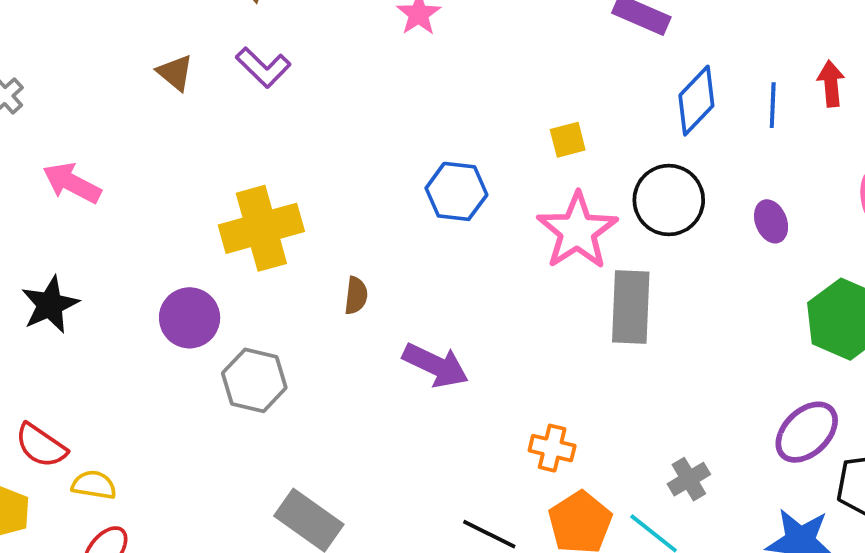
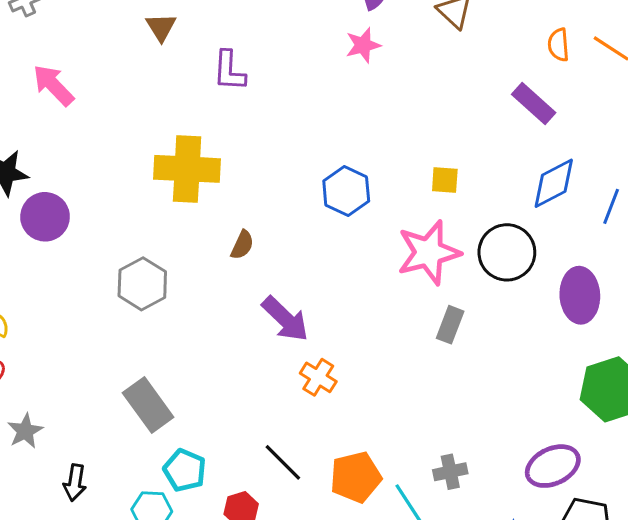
purple L-shape: (263, 67) -> (229, 71), moved, turned 30
purple ellipse: (771, 221) -> (580, 295), size x1.6
gray rectangle: (631, 307) -> (450, 325), size x0.6
purple circle: (190, 318) -> (45, 217), moved
orange cross: (552, 448) -> (318, 377), moved

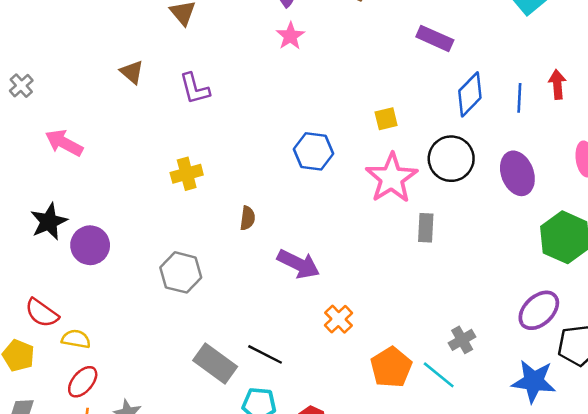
yellow cross: (187, 169) -> (187, 174), size x0.6
orange cross: (318, 377) -> (338, 319), moved, turned 32
black line: (283, 462) -> (265, 354), moved

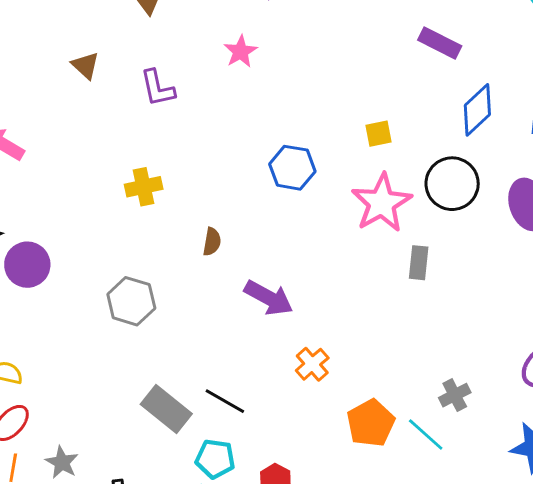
pink star: (290, 36) -> (241, 52), moved

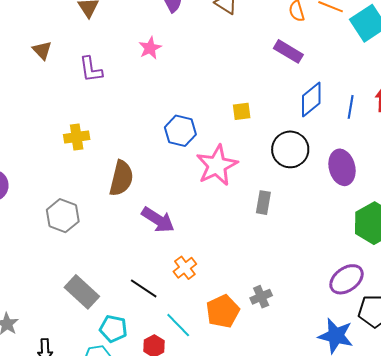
pink star: (382, 203) -> (217, 165), moved
brown semicircle: (212, 242) -> (121, 178), size x1.8
gray cross: (455, 395) -> (261, 297), moved
black line: (225, 401) -> (144, 288), moved
cyan line: (426, 434) -> (178, 325), moved

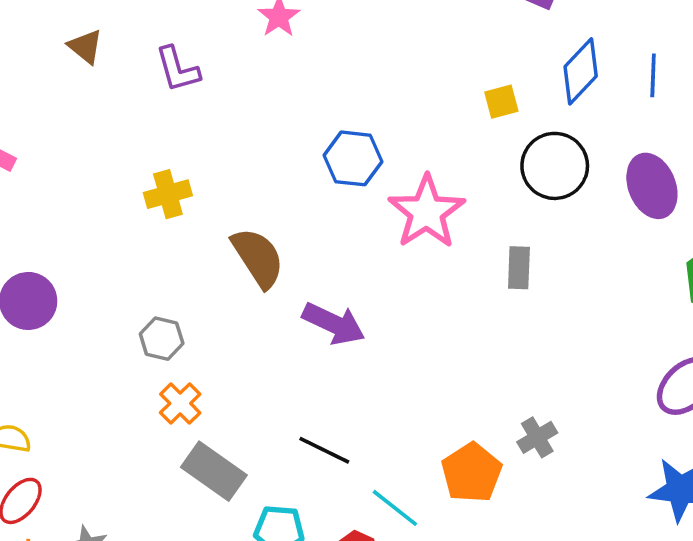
yellow square: (242, 111) -> (501, 102), moved
brown semicircle: (121, 178) -> (258, 258), turned -39
gray hexagon: (63, 216) -> (162, 339), size x0.7
orange cross: (185, 268) -> (180, 403), moved

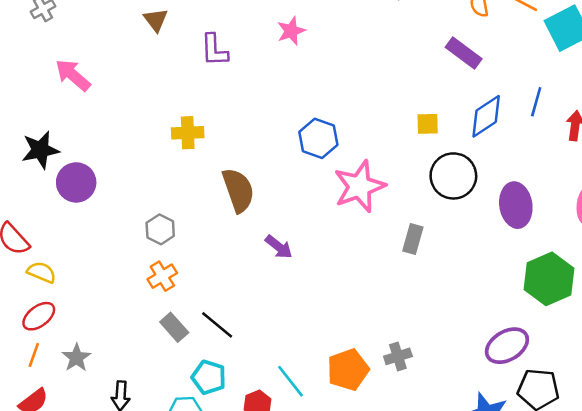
blue line: (653, 75) -> (536, 102), moved
purple arrow: (334, 324) -> (279, 247), size x0.7
black line: (324, 450) -> (217, 325), moved
gray rectangle: (214, 471) -> (174, 327), size x0.7

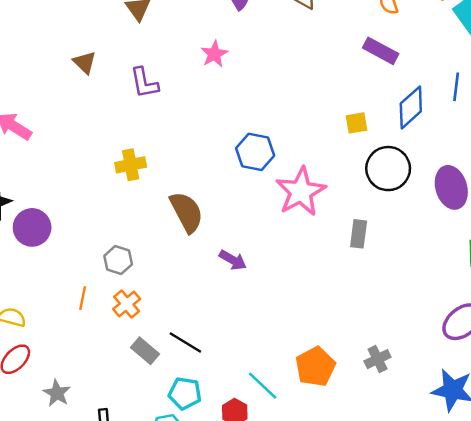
orange line: (34, 355) -> (83, 298), moved
gray cross: (398, 356) -> (378, 359), moved

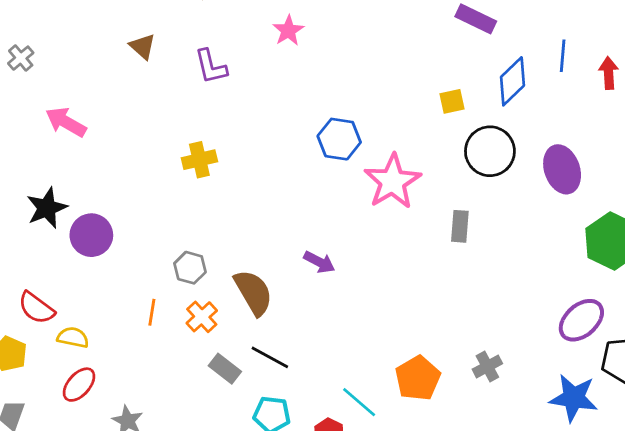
brown semicircle: (187, 212) -> (253, 292), moved

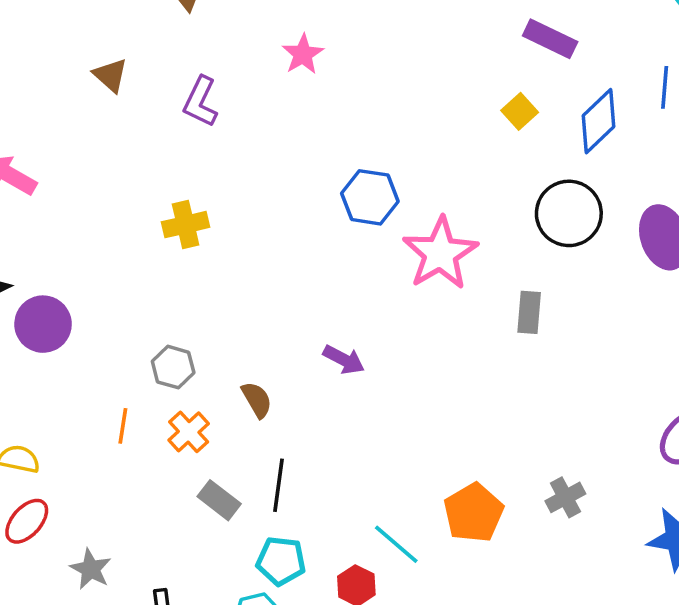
purple L-shape: (211, 67) -> (201, 102), turned 39
yellow square: (452, 101) -> (520, 111), moved, turned -30
brown semicircle: (253, 292) -> (257, 400), size x0.6
black line: (270, 357) -> (279, 485), turned 69

